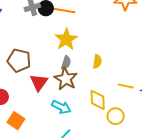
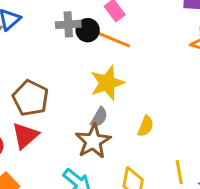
red triangle: (39, 82) -> (25, 136), moved
yellow line: (126, 86) -> (179, 172), turned 56

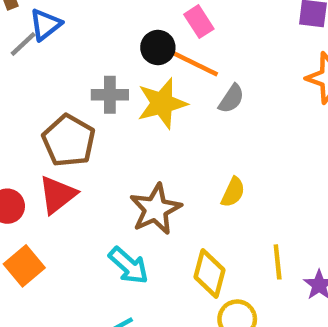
gray cross: (68, 24) -> (110, 95), moved
yellow star: (107, 83) -> (162, 103), moved
gray semicircle: (99, 117) -> (231, 99), moved

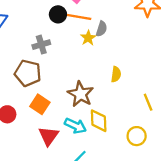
yellow star: (162, 103) -> (88, 38), moved, size x0.6
red triangle: (58, 195) -> (49, 136), moved
orange square: (24, 266) -> (40, 104), moved
yellow diamond: (210, 273) -> (99, 121), moved

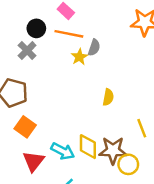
black circle: (58, 14) -> (36, 28), moved
gray cross: (41, 45) -> (27, 51), moved, turned -30
brown star: (80, 94) -> (113, 150), moved, turned -30

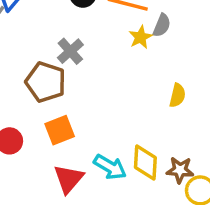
gray cross: (27, 51) -> (70, 51), moved
orange square: (25, 127) -> (60, 130), turned 30
brown star: (113, 150) -> (180, 170), size x0.7

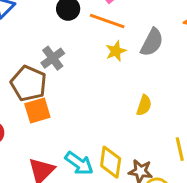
gray semicircle: (162, 25) -> (152, 42), moved, size x1.4
orange square: (60, 130) -> (37, 111), moved

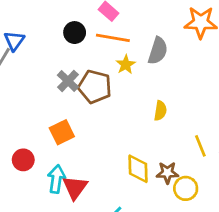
brown pentagon: (29, 83) -> (95, 87), moved
cyan arrow: (79, 163) -> (56, 179), moved, turned -108

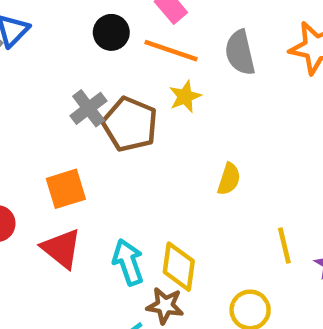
gray semicircle: (158, 51) -> (240, 53), moved, turned 140
brown star: (167, 173) -> (165, 306), moved
cyan arrow: (56, 179) -> (128, 262), moved, turned -36
red triangle: (75, 187) -> (61, 249), moved, turned -36

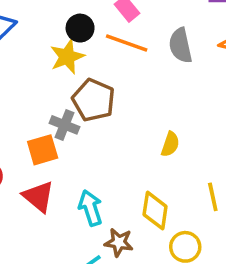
yellow star: (185, 96) -> (67, 57), moved, size x1.4
gray cross: (89, 108) -> (64, 125), moved, turned -32
yellow diamond: (179, 267) -> (155, 211), moved

